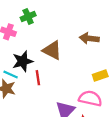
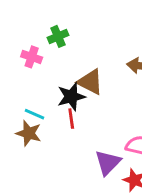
black star: (23, 61) -> (71, 97), moved

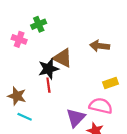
cyan line: (35, 114) -> (25, 117), moved

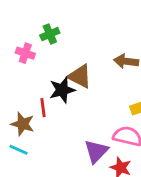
red line: (48, 85) -> (43, 108), moved
cyan line: (25, 117) -> (18, 150), moved

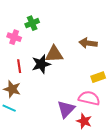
brown triangle: (80, 76) -> (54, 54), turned -30
red line: (43, 108) -> (19, 66), moved

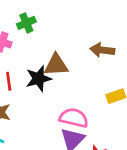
pink semicircle: (89, 98) -> (74, 118), moved

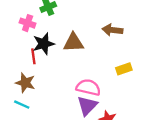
black star: (39, 79) -> (44, 44), moved

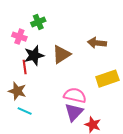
brown triangle: (73, 43) -> (61, 54), turned -30
yellow rectangle: (124, 69) -> (107, 79), size x1.5
cyan line: (22, 105) -> (25, 111), moved

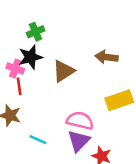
pink cross: (19, 37) -> (15, 69), moved
black star: (34, 55) -> (30, 57), moved
cyan line: (25, 111) -> (38, 140), moved

